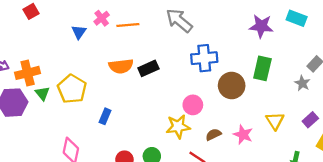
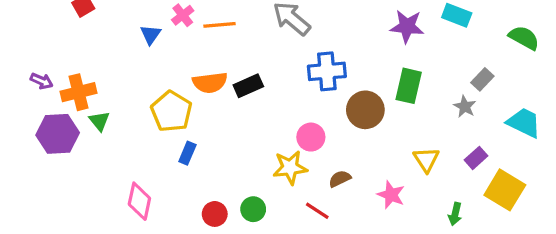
yellow pentagon: (72, 89) -> (171, 111), moved
pink star: (243, 135) -> (391, 195), moved

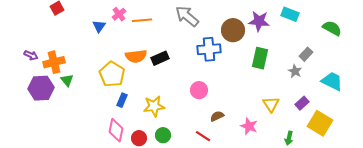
brown circle: (365, 110) -> (233, 30), moved
yellow star: (290, 168) -> (154, 106), moved
pink diamond: (139, 201) -> (116, 130), moved

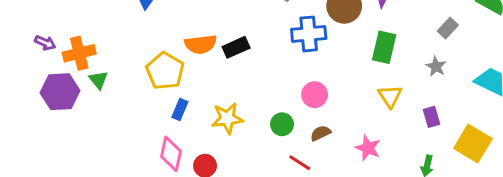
gray rectangle: (306, 54) -> (448, 28), moved
pink circle: (199, 90) -> (315, 95), moved
purple rectangle: (302, 103) -> (432, 117), moved, turned -64
yellow triangle: (271, 104) -> (390, 96), moved
green circle: (163, 135) -> (282, 124), moved

